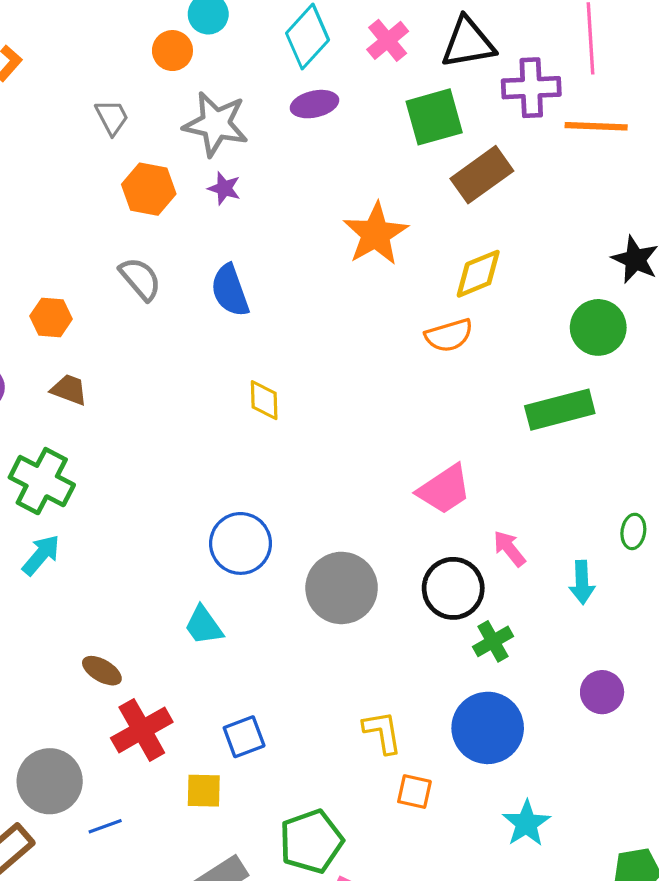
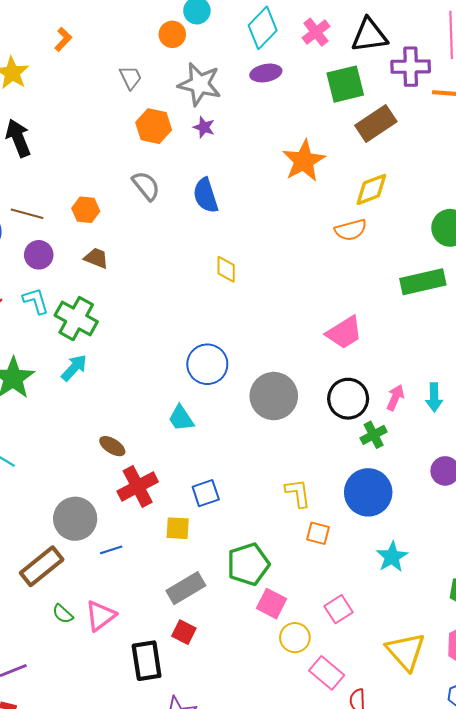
pink arrow: (509, 548) -> (395, 398), moved, turned 60

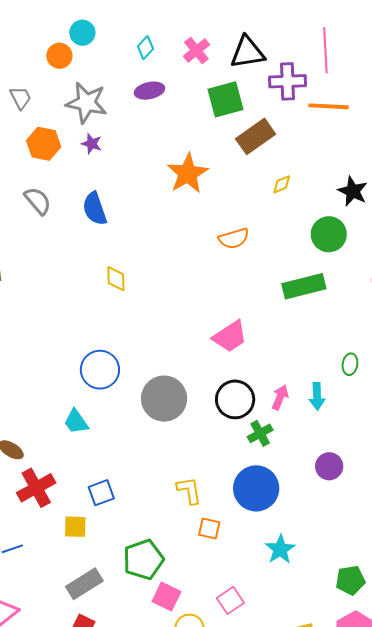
cyan diamond: (263, 28) -> (145, 48), size x0.6
yellow diamond: (371, 189) -> (282, 184), moved, size x0.6

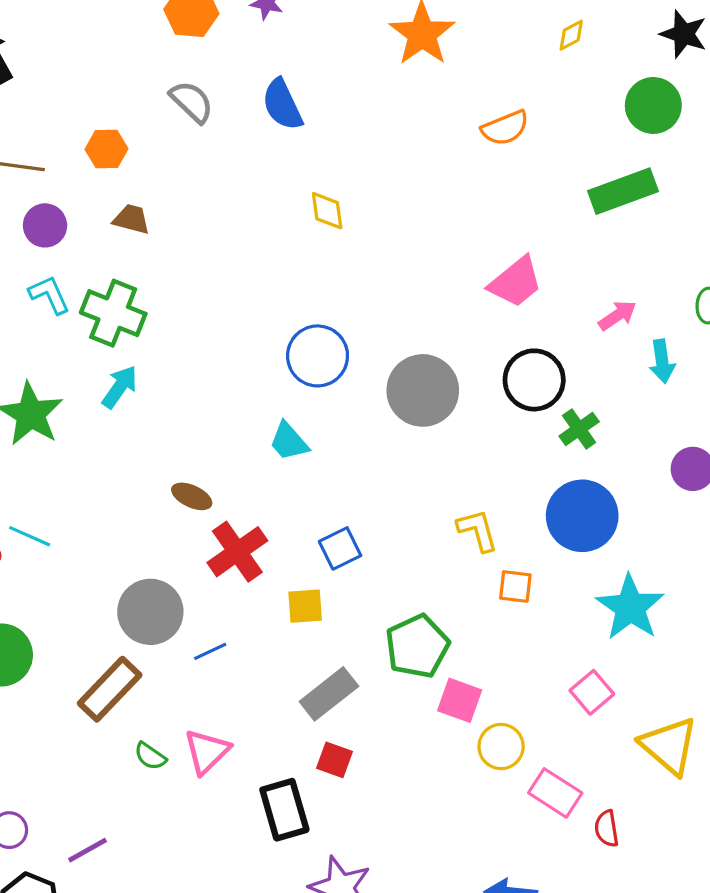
pink arrow: (280, 397) -> (617, 315), moved, turned 40
cyan star: (280, 549) -> (630, 607), size x1.4
pink square: (230, 600) -> (592, 692), moved

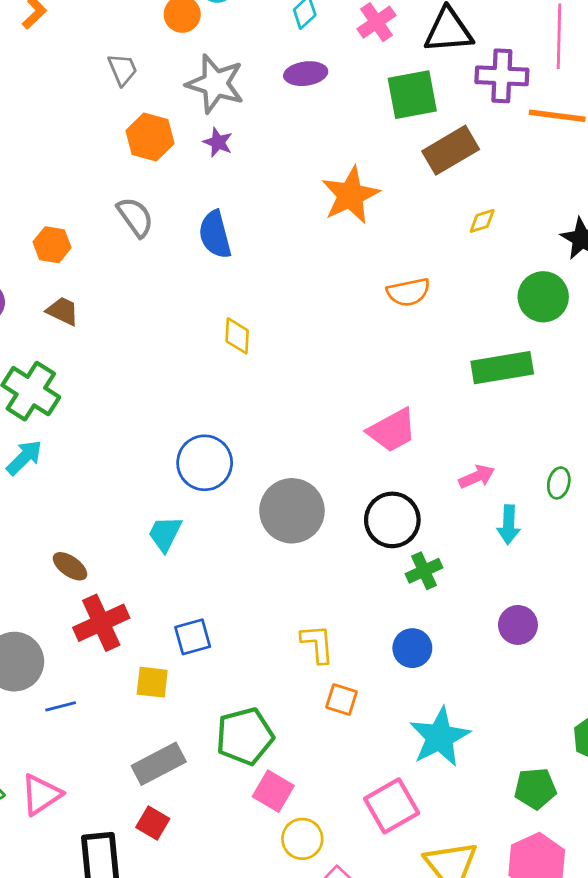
cyan trapezoid: (289, 441) -> (165, 534), turned 57
blue circle: (582, 516) -> (412, 648), size x0.6
pink square: (592, 692) -> (392, 806), size x1.4

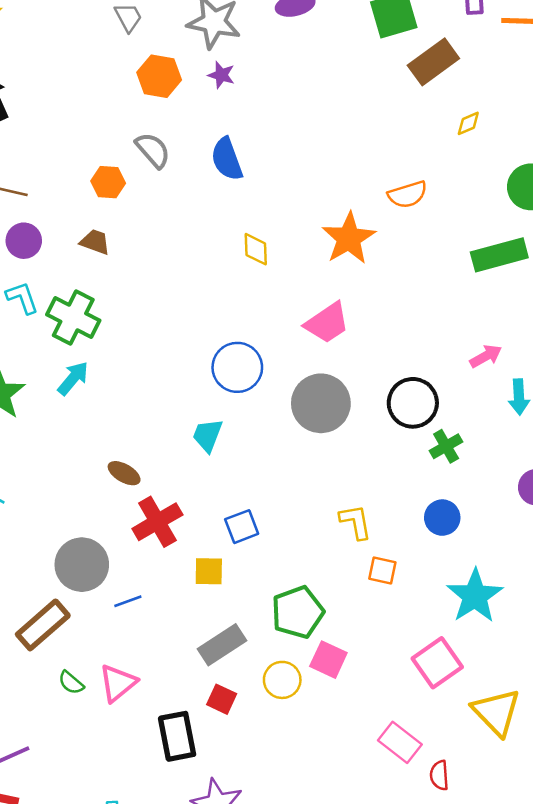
orange star: (350, 195) -> (349, 238), moved
orange hexagon: (52, 245) -> (108, 182), moved
pink trapezoid: (392, 430) -> (327, 323), moved
yellow circle: (302, 839) -> (282, 680), moved

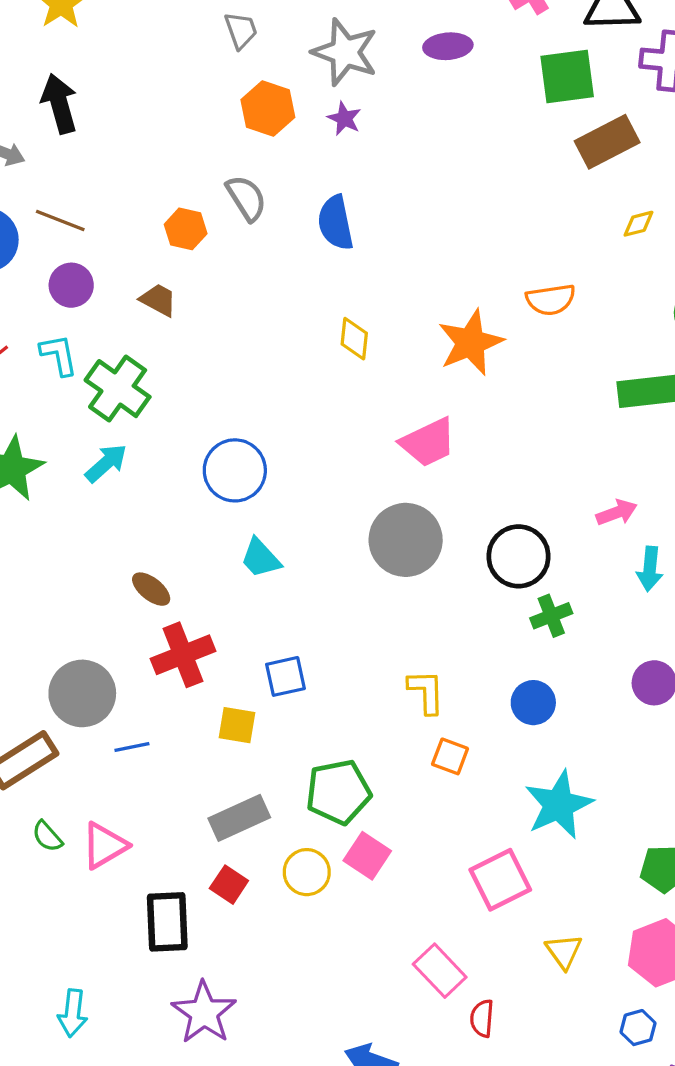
blue circle: (237, 367) -> (235, 470), moved
cyan trapezoid: (208, 435) -> (261, 558), turned -72
yellow triangle: (496, 712) -> (564, 951), size x0.6

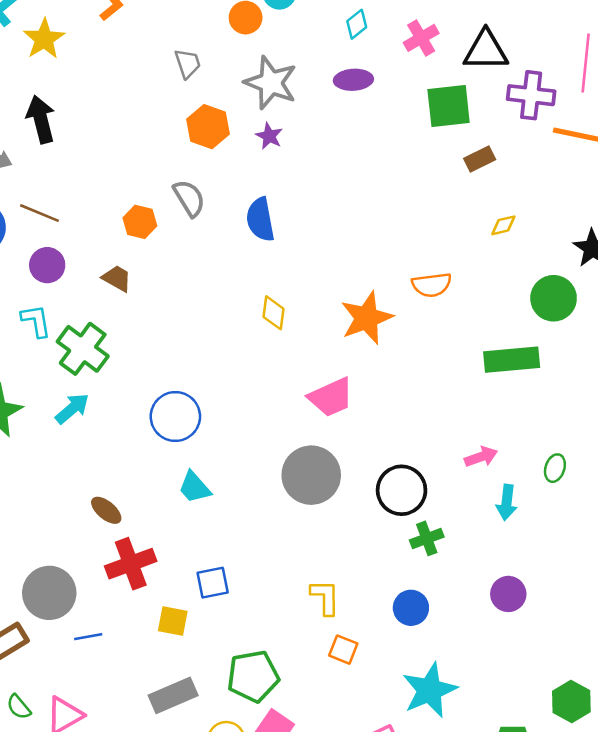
brown rectangle: (607, 142) -> (480, 159), size x0.6

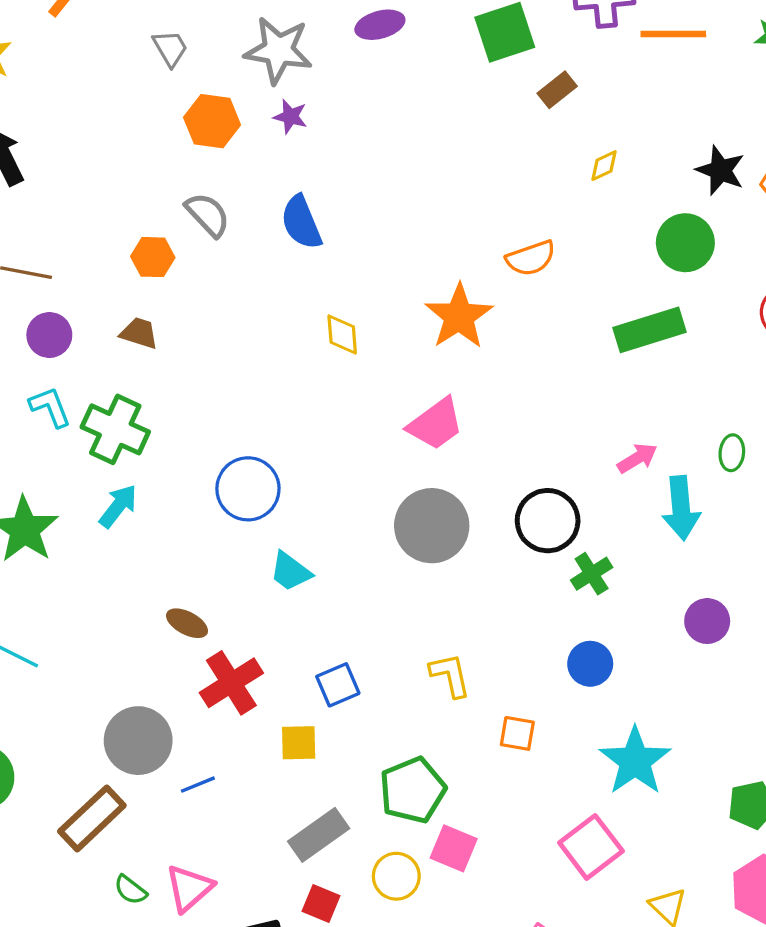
cyan arrow: (507, 502) -> (681, 508), size x1.4
yellow L-shape: (325, 597) -> (450, 675), moved

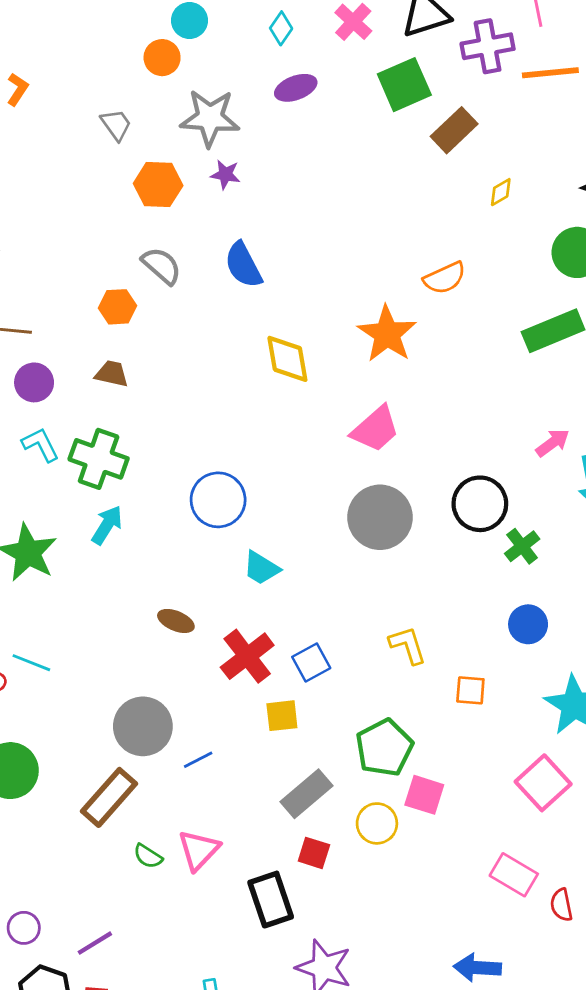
brown rectangle: (557, 90) -> (454, 130), size x1.4
yellow diamond: (342, 334) -> (287, 359), size x1.4
red cross: (231, 683) -> (247, 656), moved

